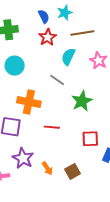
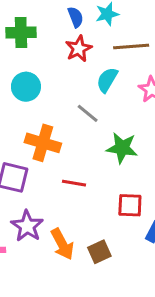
green star: (82, 101) -> (122, 148), turned 30
orange arrow: (47, 168) -> (62, 244), size x1.5

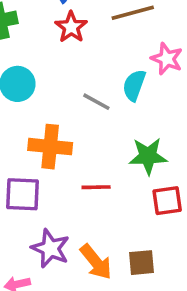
cyan semicircle: (107, 80) -> (134, 85), moved
green star: (122, 148) -> (148, 156), moved
brown square: (99, 252) -> (142, 263), turned 30

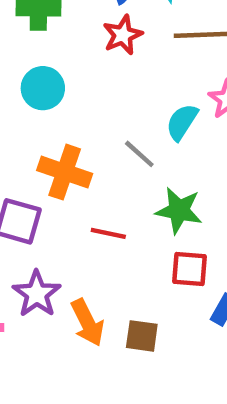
gray line: (96, 102) -> (139, 154), moved

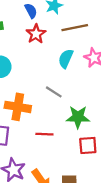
cyan semicircle: (182, 122) -> (66, 59), moved

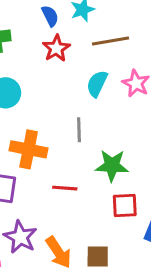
gray line: (54, 92) -> (79, 130), turned 54

